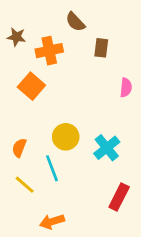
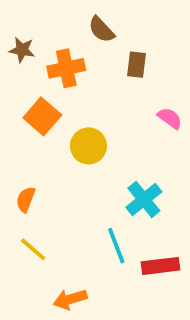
pink semicircle: (126, 88) -> (170, 118), turned -60
yellow circle: (66, 137) -> (88, 146), moved
cyan line: (52, 168) -> (116, 246), moved
red rectangle: (119, 197) -> (161, 266), turned 56

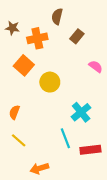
brown semicircle: (101, 30) -> (57, 17), turned 56
brown rectangle: (137, 65) -> (77, 36), turned 32

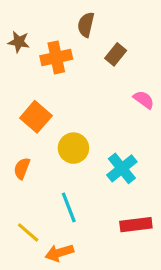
orange square: (24, 65) -> (36, 117), moved
yellow circle: (50, 82) -> (73, 148), moved
cyan line: (65, 138) -> (69, 207), moved
yellow line: (19, 140) -> (28, 232), moved

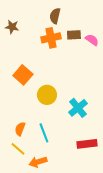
brown rectangle: (116, 54) -> (74, 35), turned 48
orange cross: (56, 57) -> (51, 38), moved
pink semicircle: (144, 100) -> (92, 40), moved
orange semicircle: (22, 168) -> (20, 129), moved

